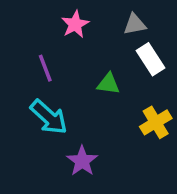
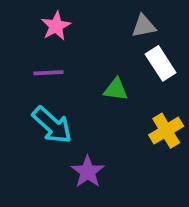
pink star: (75, 24) -> (56, 26), moved
purple line: (45, 68) -> (48, 73), turned -72

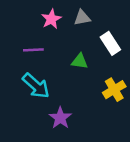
pink star: (56, 26) -> (51, 19), moved
gray triangle: (144, 26) -> (82, 18), moved

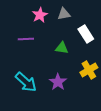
cyan arrow: (36, 86) -> (26, 82), moved
purple star: (60, 118) -> (58, 82), moved

